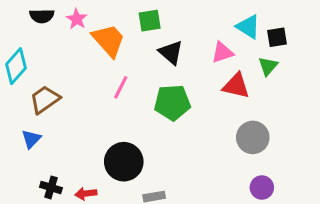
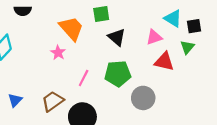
pink star: (77, 19) -> (58, 53), moved
pink line: (121, 87) -> (84, 78), moved
brown trapezoid: (45, 99) -> (53, 101), moved
gray circle: (253, 137) -> (143, 98), moved

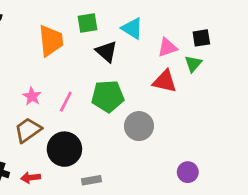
cyan triangle: (173, 18) -> (132, 28), moved
orange trapezoid: (71, 28) -> (51, 41), turned 36
pink triangle: (154, 37) -> (167, 47), moved
pink star: (58, 53) -> (32, 96), moved

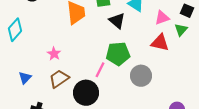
black square: (201, 38) -> (187, 11), turned 32
pink star: (32, 96) -> (54, 54), moved
pink line: (66, 102) -> (100, 70), moved

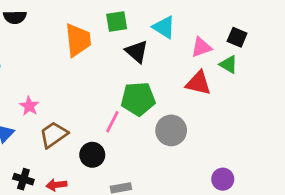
green triangle: (181, 30) -> (228, 64), turned -40
pink star: (54, 54) -> (29, 106), moved
black circle: (86, 93) -> (92, 155), size x0.7

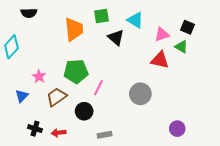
green pentagon: (138, 99) -> (76, 71), moved

